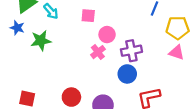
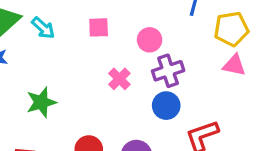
pink circle: (107, 35) -> (150, 40), moved
green star: (41, 41) -> (41, 102), moved

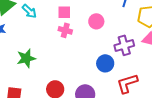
purple cross: (168, 71) -> (124, 45), moved
pink cross: (119, 79) -> (65, 30), moved, turned -32

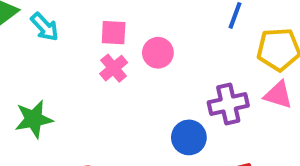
pink circle: (96, 21) -> (158, 53), moved
pink cross: (65, 30) -> (114, 68), turned 32

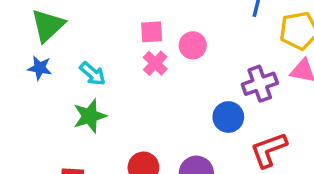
cyan arrow: (45, 27) -> (93, 74), moved

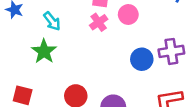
green star: (90, 116) -> (44, 51), turned -30
blue circle: (228, 117) -> (142, 59), moved

